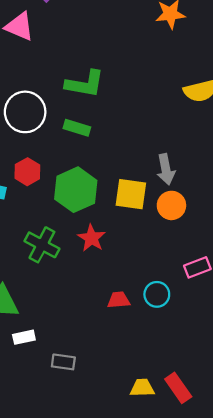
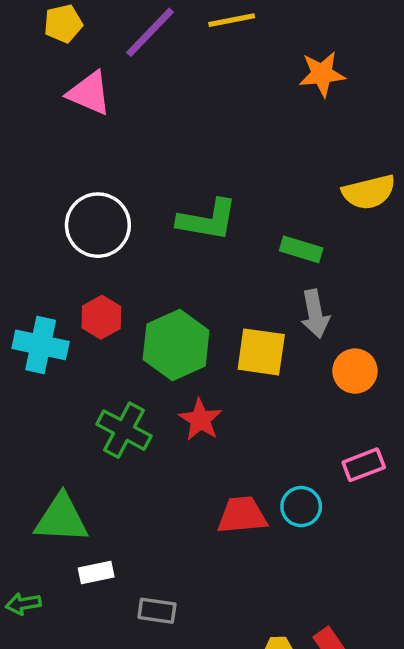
green L-shape: (85, 84) -> (207, 220), moved
green rectangle: (77, 128) -> (301, 249), moved
orange circle: (171, 205) -> (355, 371), moved
red trapezoid: (119, 300) -> (242, 515), size x1.4

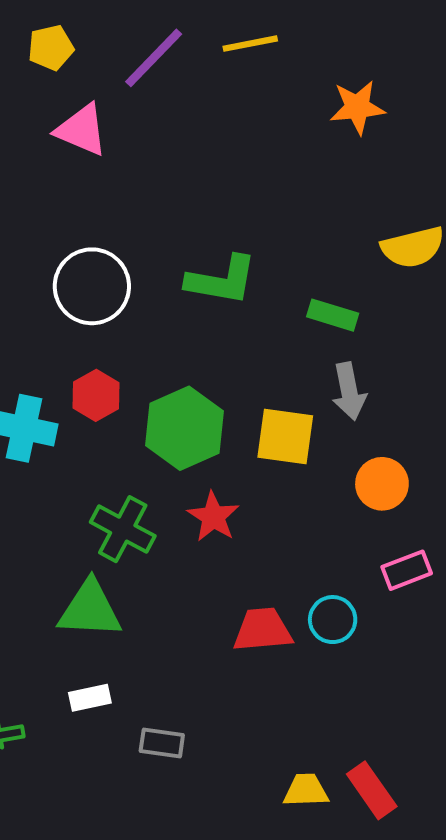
orange circle: (355, 371) -> (382, 484), moved
green triangle: (61, 519) -> (90, 609), moved

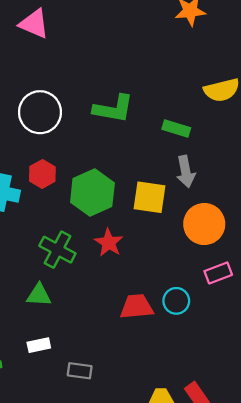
orange circle: (382, 484) -> (204, 224), size x1.4
green triangle: (90, 609) -> (39, 295), size x0.7

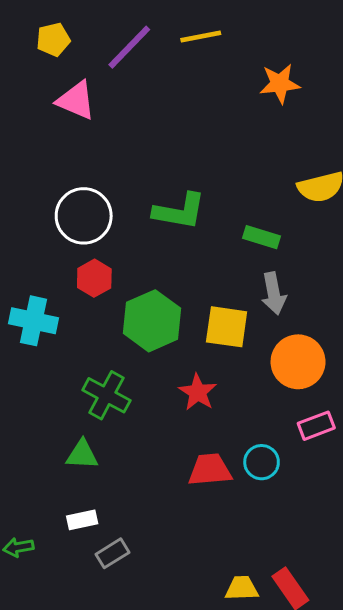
red hexagon: (42, 174) -> (94, 278), moved
red star: (109, 243) -> (198, 392), moved
gray rectangle: (80, 371) -> (113, 553), moved, turned -40

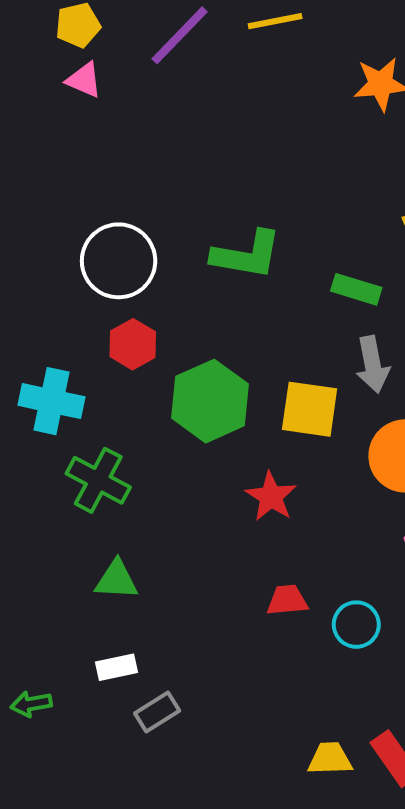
pink triangle: (76, 100) -> (84, 80), moved, size x0.7
green cross: (106, 395) -> (98, 480), moved
cyan circle: (262, 462) -> (356, 625), moved
red trapezoid: (210, 470) -> (287, 600), size x0.7

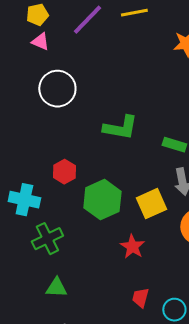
white circle: (119, 261) -> (57, 89), moved
yellow square: (310, 409) -> (151, 204), turned -32
green cross: (98, 480) -> (47, 239), turned 36
red trapezoid: (287, 600) -> (140, 298), turned -70

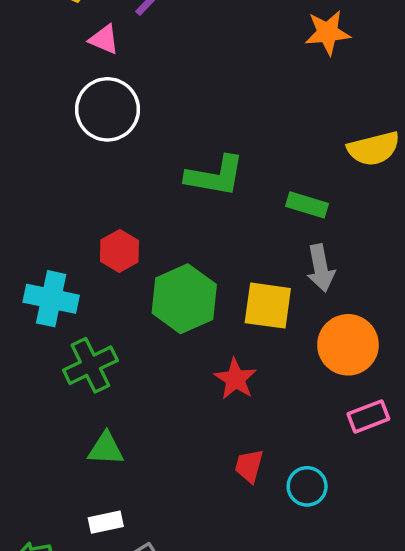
pink triangle: (40, 42) -> (104, 39), moved
yellow square: (151, 204) -> (268, 306), turned 32

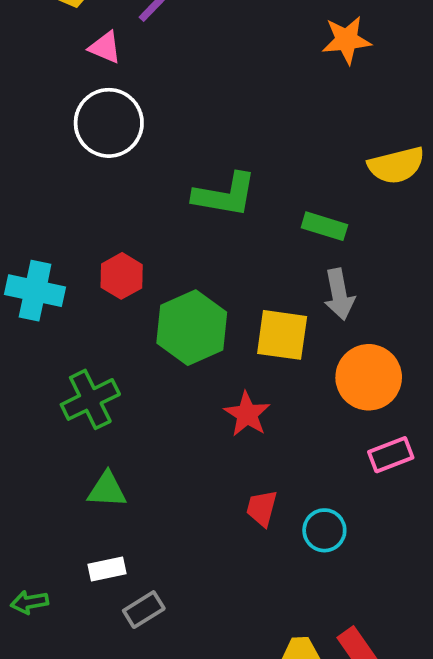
cyan cross: (51, 299) -> (35, 291), moved

